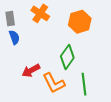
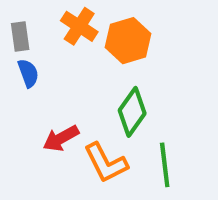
orange hexagon: (80, 22) -> (128, 41), moved

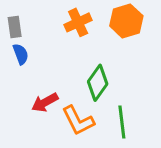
orange cross: (79, 26) -> (78, 22), moved, turned 32
orange hexagon: (128, 41) -> (126, 21), moved

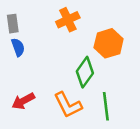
orange hexagon: (126, 21) -> (109, 43), moved
red arrow: (45, 102) -> (23, 101), moved

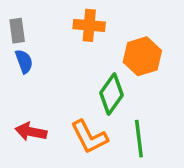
orange cross: (68, 20) -> (89, 25), turned 30
red arrow: (23, 101) -> (31, 132), turned 40

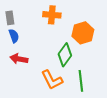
red arrow: (31, 132) -> (19, 59), moved

